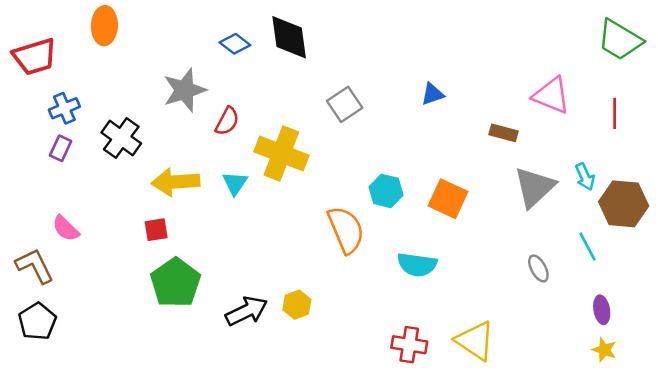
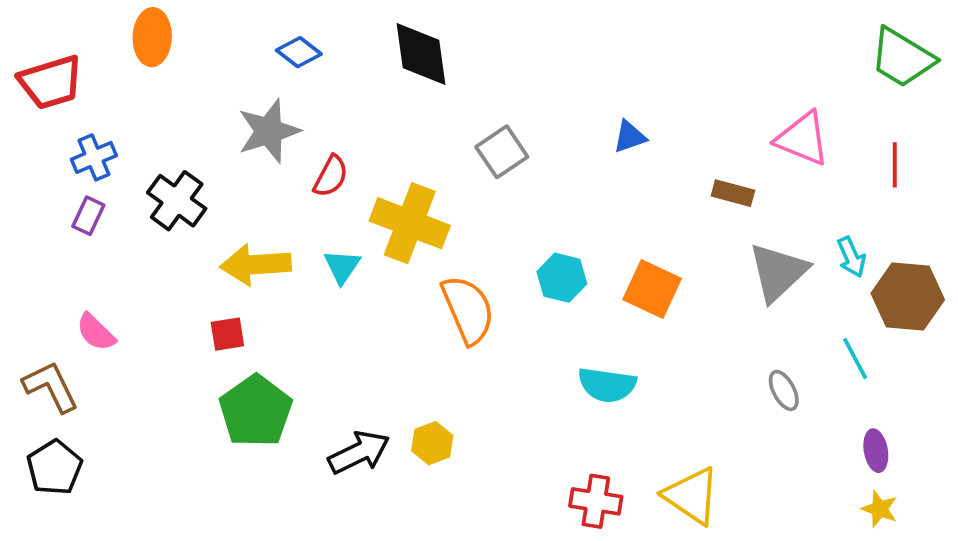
blue diamond: (235, 44) -> (299, 52), moved
orange semicircle: (346, 230) -> (468, 310), moved

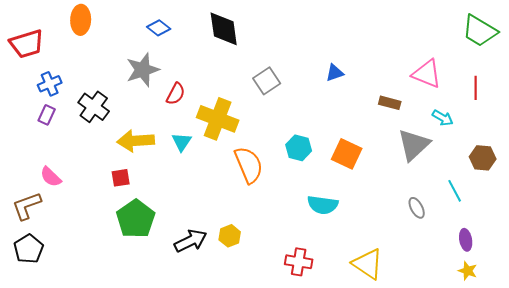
cyan arrow: (851, 257) -> (443, 118), moved, turned -35
brown hexagon: (908, 296) -> (483, 158), size x0.7
brown L-shape: (51, 387) -> (27, 206), turned -84
red cross: (596, 501) -> (299, 262), moved

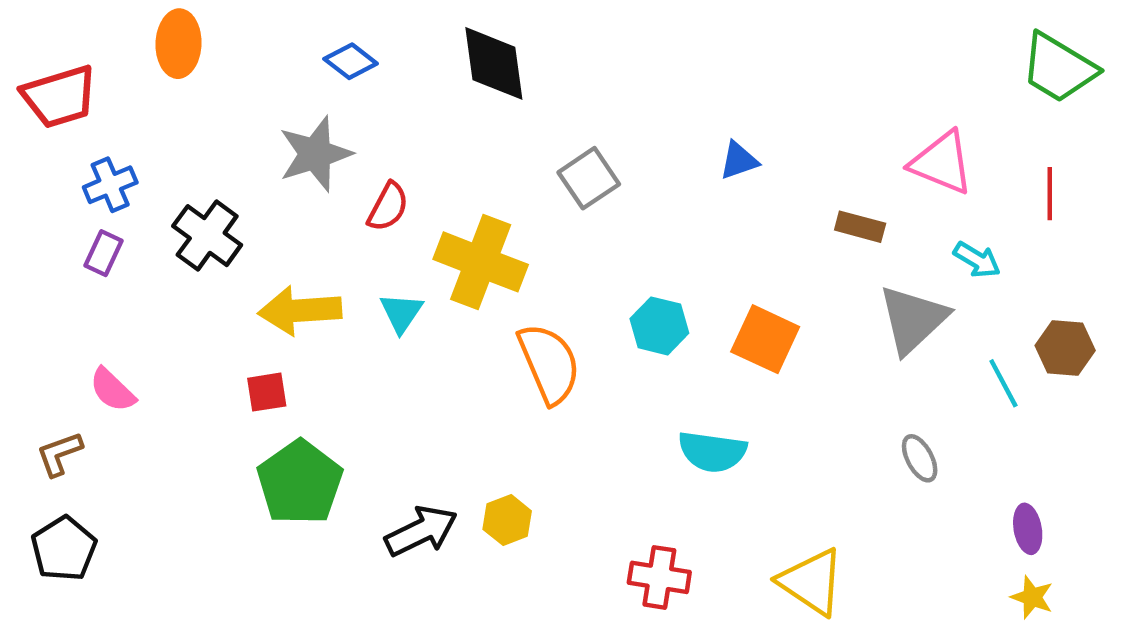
cyan line: (455, 191) -> (1003, 383), moved
brown L-shape: (27, 206) -> (59, 454), size x0.7

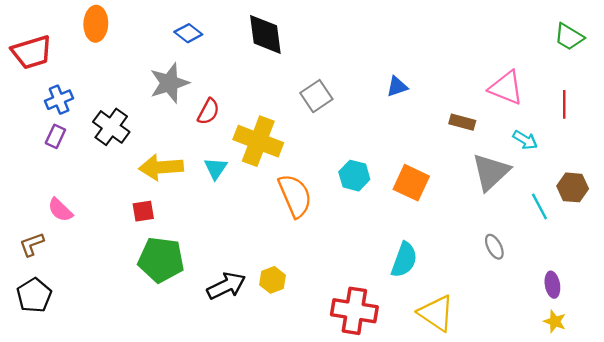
green trapezoid: (1059, 68) -> (569, 37), size x0.7
cyan semicircle: (712, 452) -> (404, 260), moved, turned -78
green pentagon: (300, 483) -> (161, 260), turned -30
red cross: (659, 577) -> (354, 311), size x1.4

